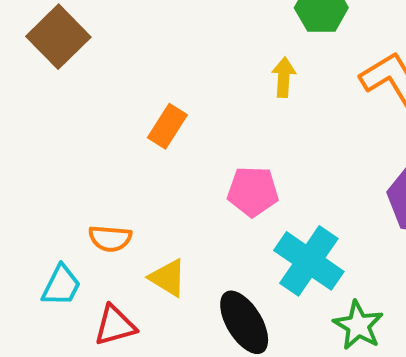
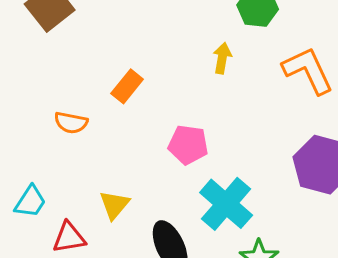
orange semicircle: (110, 238) -> (71, 123), moved
yellow triangle: (168, 278) -> (114, 205), turned 32

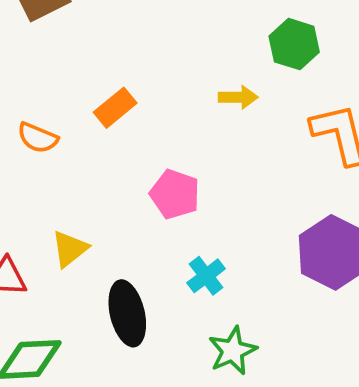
yellow arrow: (222, 58) -> (238, 97), turned 68
cyan cross: (226, 204) -> (206, 276), size x0.6

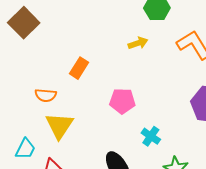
yellow triangle: (70, 249) -> (59, 126), moved, size x1.4

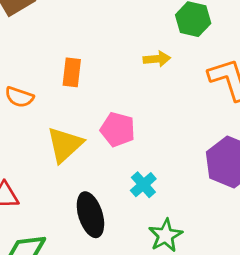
orange rectangle: (79, 68) -> (72, 72), turned -40
yellow triangle: (59, 126) -> (65, 145), moved

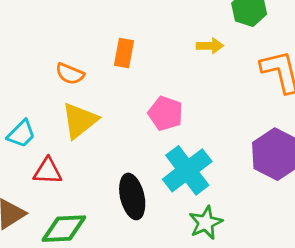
yellow triangle: (65, 145) -> (80, 121), moved
cyan cross: (143, 185) -> (187, 170), size x1.8

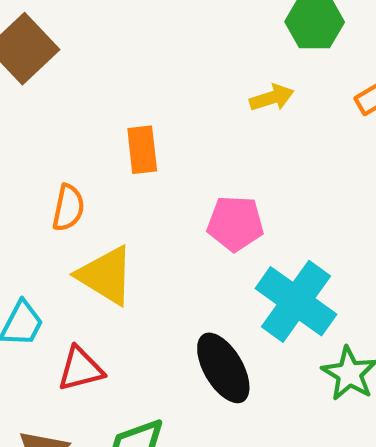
orange semicircle: (70, 74) -> (68, 208), turned -84
yellow triangle: (80, 121) -> (106, 275), turned -33

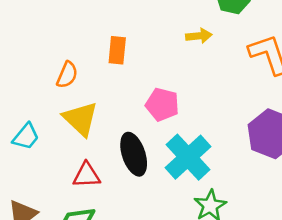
black ellipse: (223, 368) -> (134, 154), moved
red triangle: (80, 369) -> (87, 175), moved

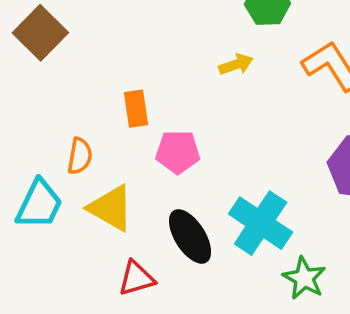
pink pentagon: (162, 104) -> (178, 152), moved
cyan trapezoid: (26, 137) -> (39, 204), moved, size x1.4

